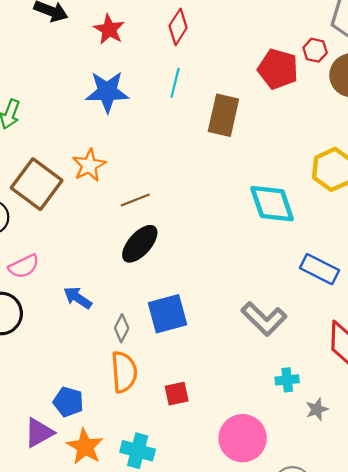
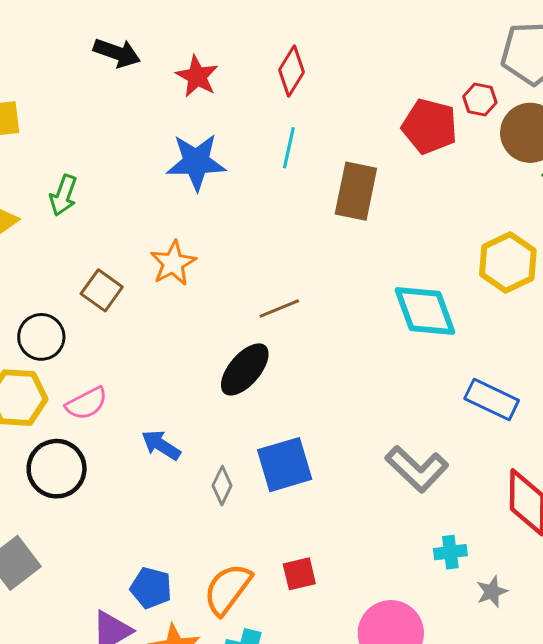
brown square: (37, 184) -> (102, 290), size x0.6
brown line: (135, 200) -> (279, 309), moved
orange semicircle: (124, 372) -> (228, 589), moved, turned -138

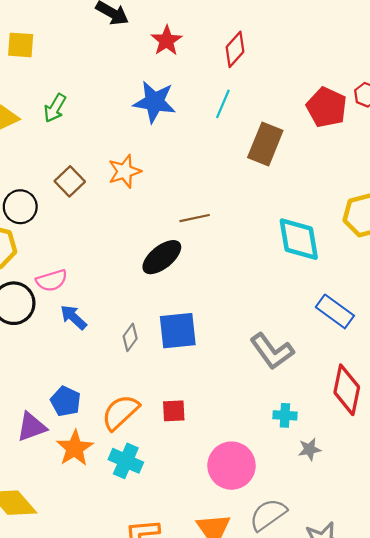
pink semicircle: (86, 403) -> (52, 280), moved
blue arrow: (161, 445) -> (73, 317), moved

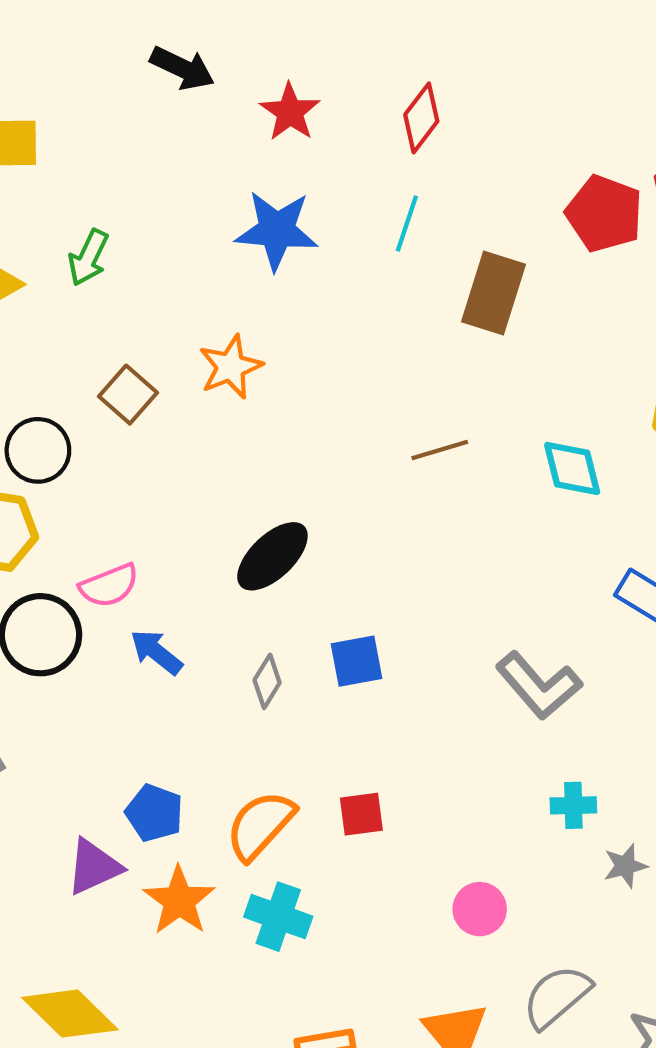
brown line: (195, 218) -> (440, 450), moved
cyan diamond: (299, 239) -> (572, 468), size x0.7
black ellipse: (162, 257) -> (272, 556), moved
blue square: (178, 331) -> (356, 661), size x0.7
pink circle: (232, 466) -> (480, 909), size x0.6

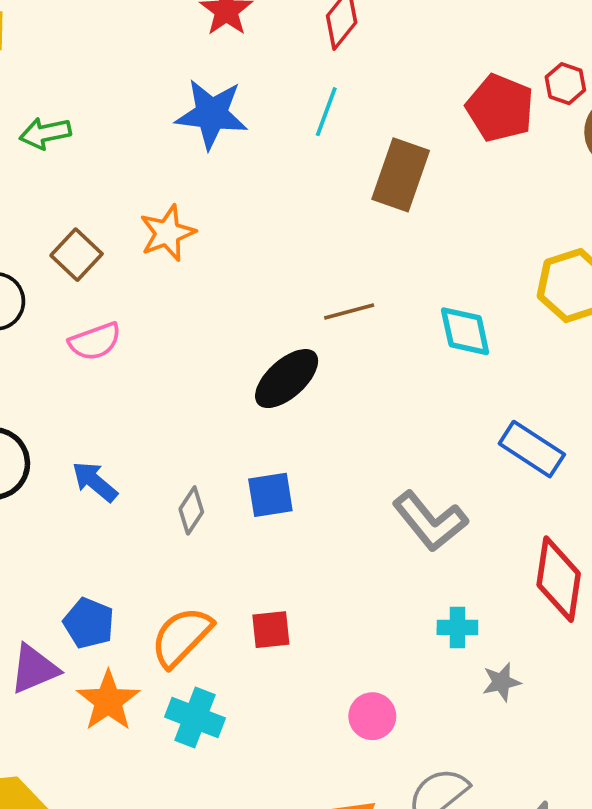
green arrow: (88, 258) -> (45, 133), turned 51
black ellipse: (272, 556) -> (287, 379), moved
pink semicircle: (109, 586) -> (95, 341), moved

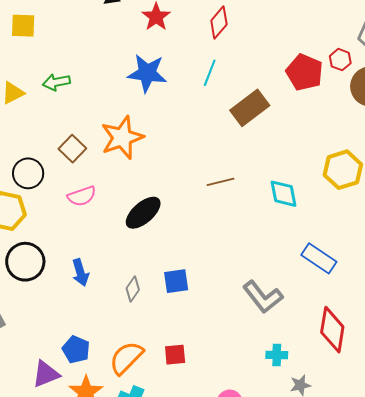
brown rectangle: (401, 175) -> (250, 108), turned 33
orange star: (167, 233) -> (122, 138), size x1.4
black ellipse: (287, 379) -> (143, 213), moved
blue arrow: (95, 482) -> (80, 272), turned -148

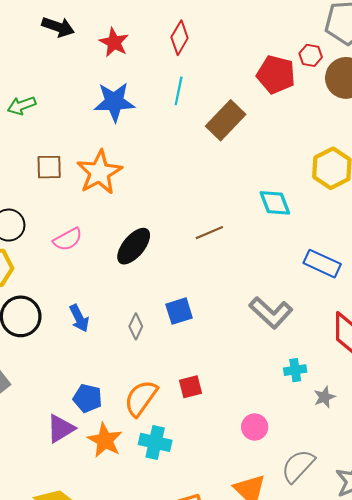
green arrow: (56, 82) -> (22, 106), moved
brown square: (72, 149) -> (49, 167), moved, turned -36
brown line: (220, 182) -> (209, 233), moved

